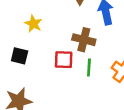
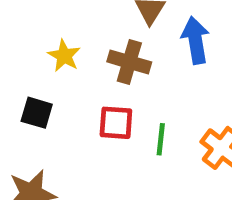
brown cross: (84, 40) -> (129, 62), moved

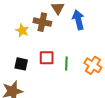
brown cross: (129, 62) -> (42, 22), moved
black square: (37, 113) -> (21, 64), moved

